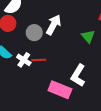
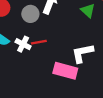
white L-shape: (78, 75) -> (82, 53), turned 55

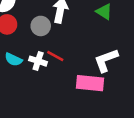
red line: (39, 42) -> (55, 56), turned 48

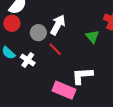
red line: (55, 56) -> (55, 49), moved

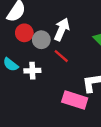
red circle: (12, 23) -> (24, 33), moved
white cross: (28, 60) -> (32, 71), turned -32

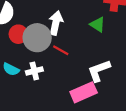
gray circle: (41, 40) -> (37, 38), size x1.5
pink rectangle: (75, 100) -> (84, 92), turned -30

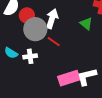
red circle: (18, 34) -> (27, 15), moved
white L-shape: (99, 71) -> (87, 77), moved

